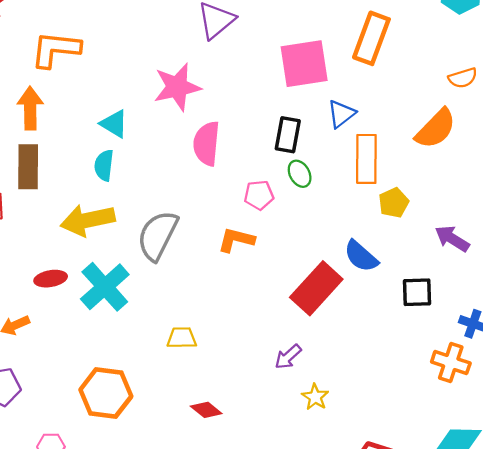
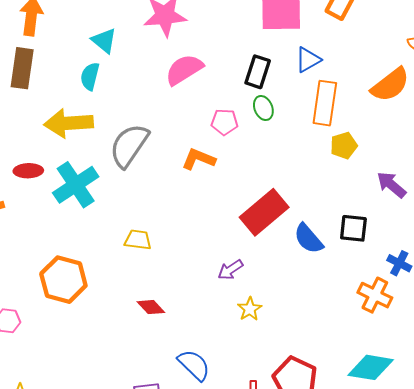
pink semicircle: (207, 144) -> (184, 70), turned 45
blue semicircle: (361, 256) -> (308, 239), moved

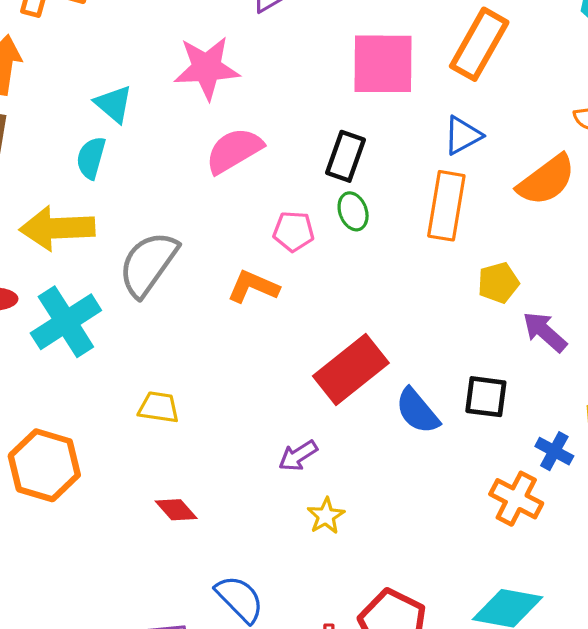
blue triangle: (308, 60) -> (463, 135), moved
yellow pentagon: (344, 145) -> (498, 283), moved

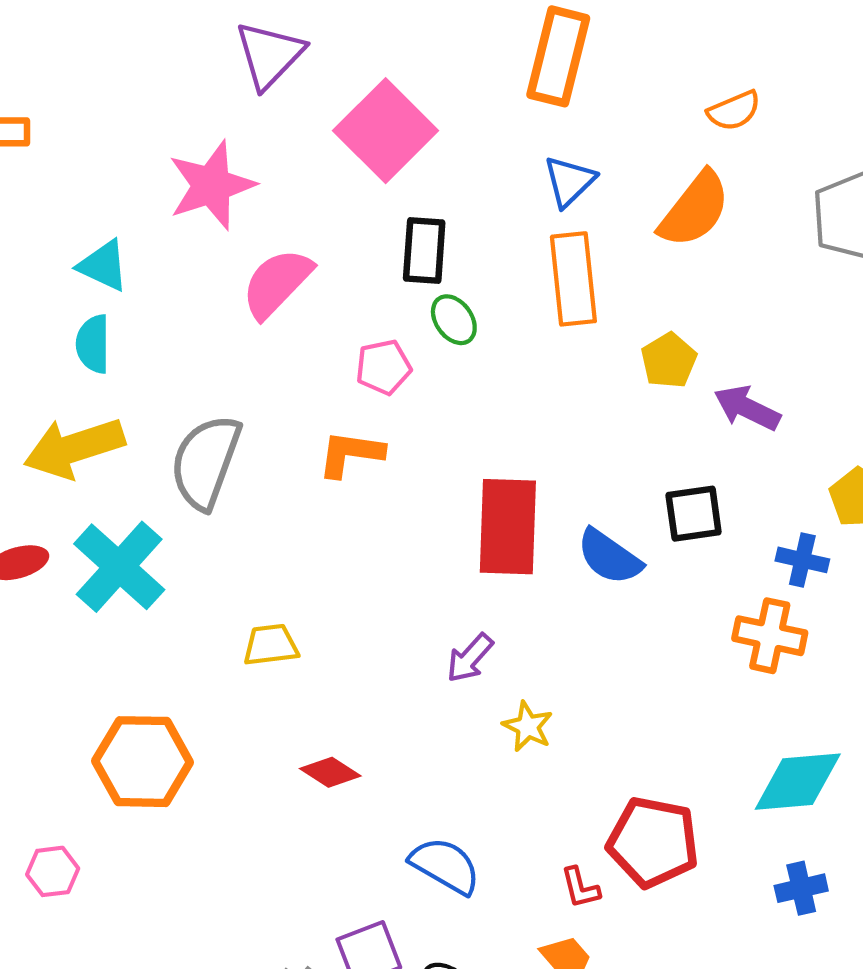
pink square: (383, 64) -> (386, 131), moved, turned -30
red rectangle: (351, 370) -> (508, 527), turned -34

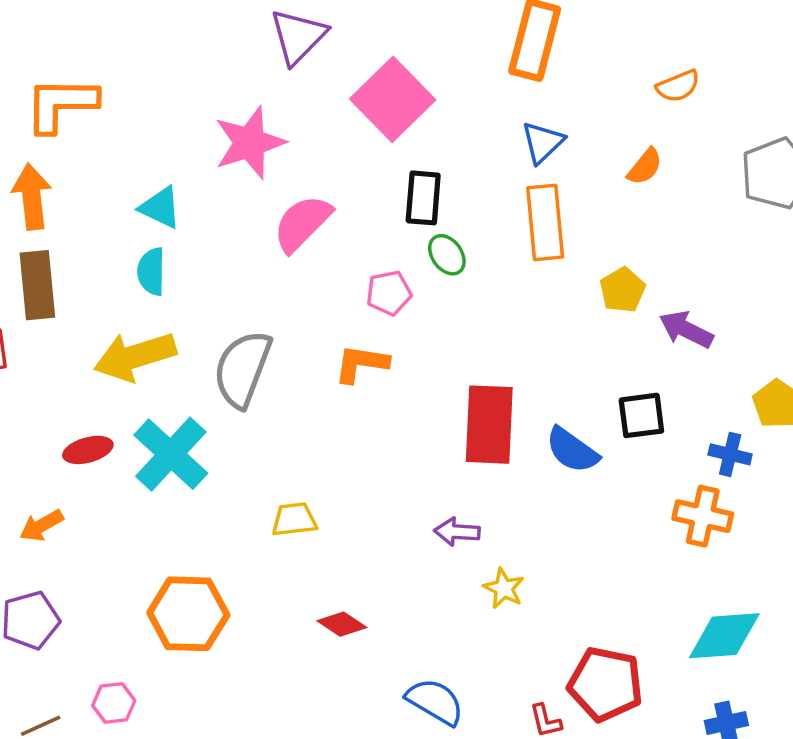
orange semicircle: (695, 209) -> (645, 167), size x0.6
purple arrow: (470, 658) -> (457, 532), turned 51

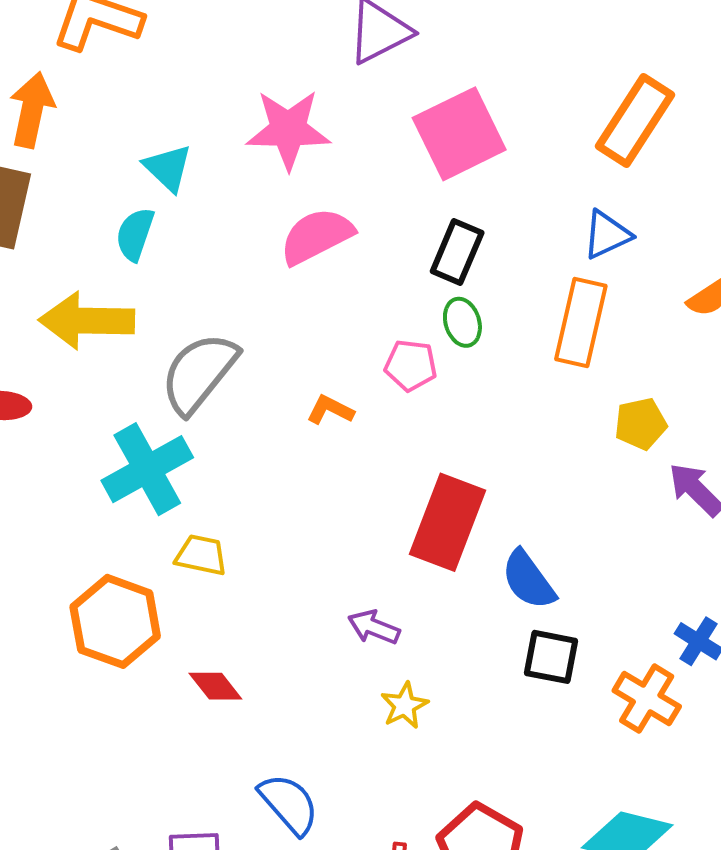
pink pentagon: (389, 293) -> (411, 365), moved
orange L-shape: (361, 364) -> (330, 410), size x0.7
black square: (641, 415) -> (551, 657), moved
cyan cross: (171, 454) -> (147, 469), moved
orange hexagon: (188, 614) -> (115, 621), moved

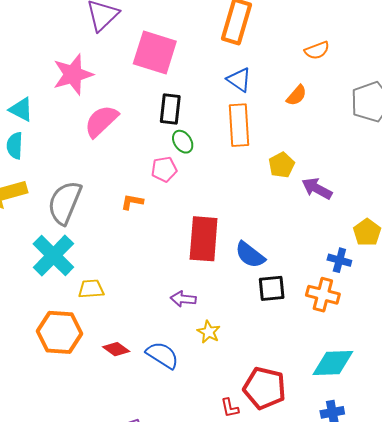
pink square: (459, 134) -> (155, 53), turned -30
blue triangle: (607, 235) -> (239, 80), turned -44
blue semicircle: (289, 804) -> (162, 355), moved

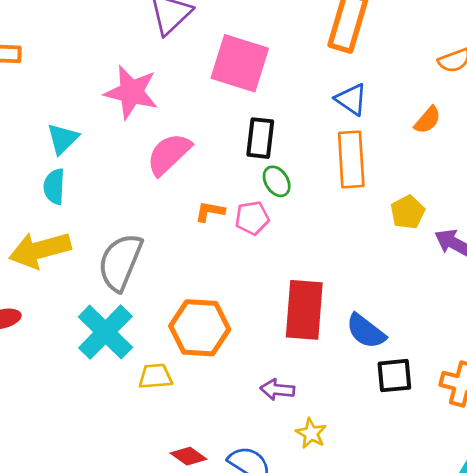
pink star: (73, 74) -> (131, 92), turned 30
cyan triangle: (21, 109) -> (63, 139), turned 48
orange L-shape: (132, 202) -> (210, 211), moved
orange hexagon: (60, 332) -> (200, 328), moved

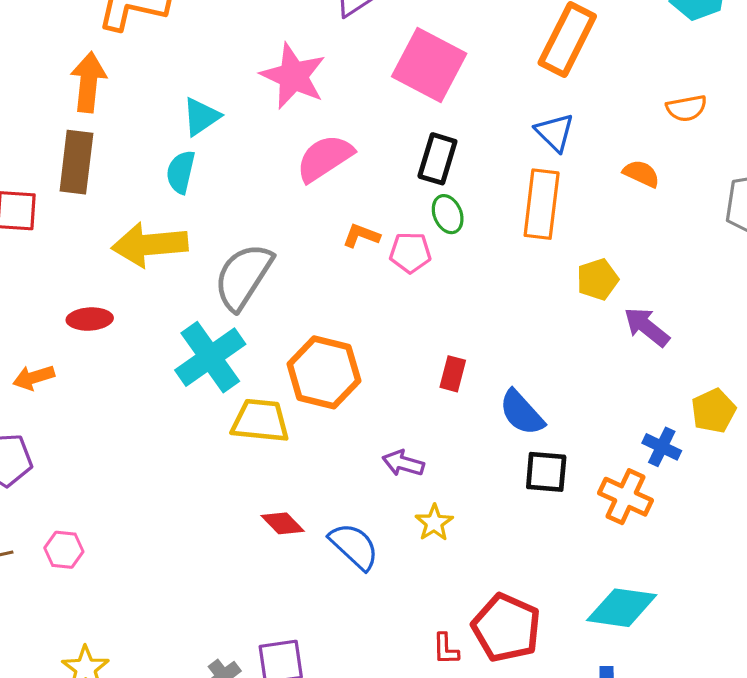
orange semicircle: (428, 120) -> (641, 174), turned -116
red rectangle: (304, 310) -> (453, 374), size x0.5
yellow trapezoid: (155, 376) -> (260, 421), size x1.4

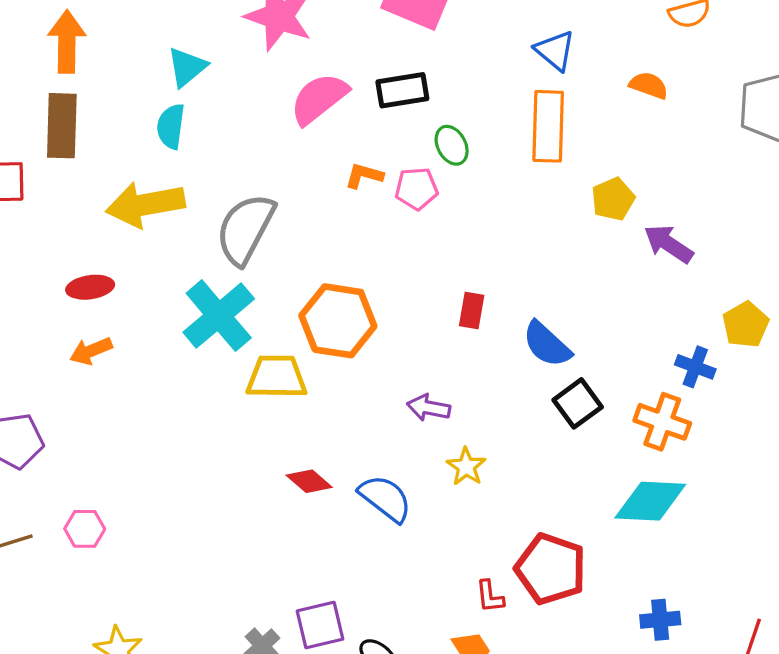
black rectangle: (437, 159) -> (402, 90), moved, turned 69
orange arrow: (34, 377) -> (91, 351), moved
black square: (546, 472) -> (578, 403), turned -36
cyan diamond: (622, 608) -> (650, 501), moved

